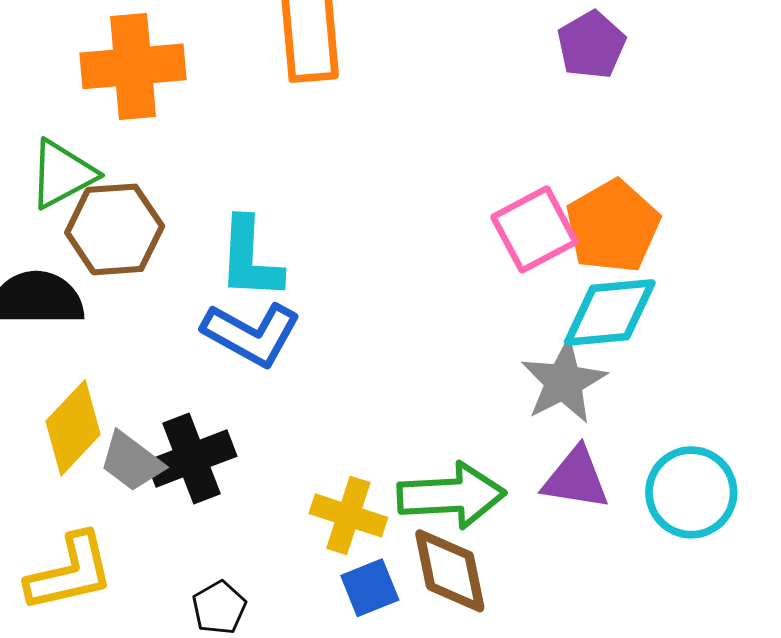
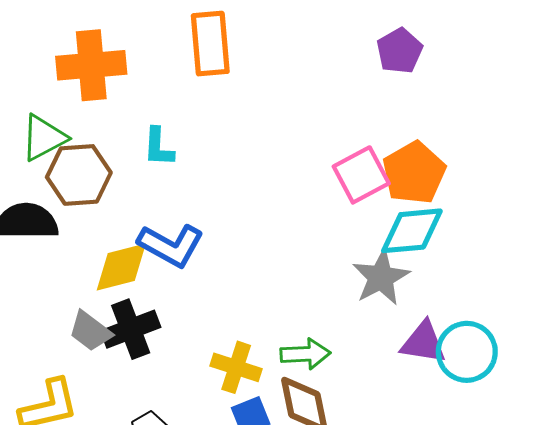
cyan L-shape: (250, 259) -> (159, 147), moved, size x0.7
yellow diamond: (73, 428) -> (121, 267), moved, turned 32
purple triangle: (576, 479) -> (423, 343), moved
green arrow: (451, 495) -> (305, 354), size x0.7

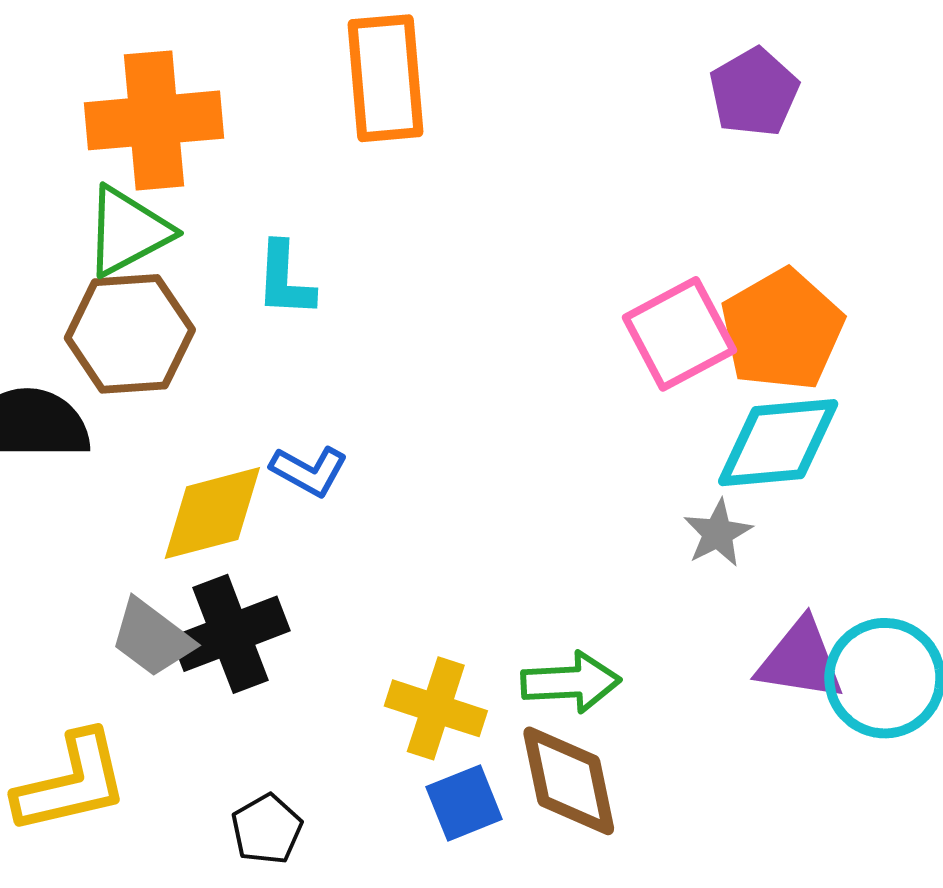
green triangle: (44, 138) -> (128, 231), moved
blue L-shape: (171, 245) -> (309, 471), size x0.6
gray star: (381, 277) -> (718, 533), size x0.6

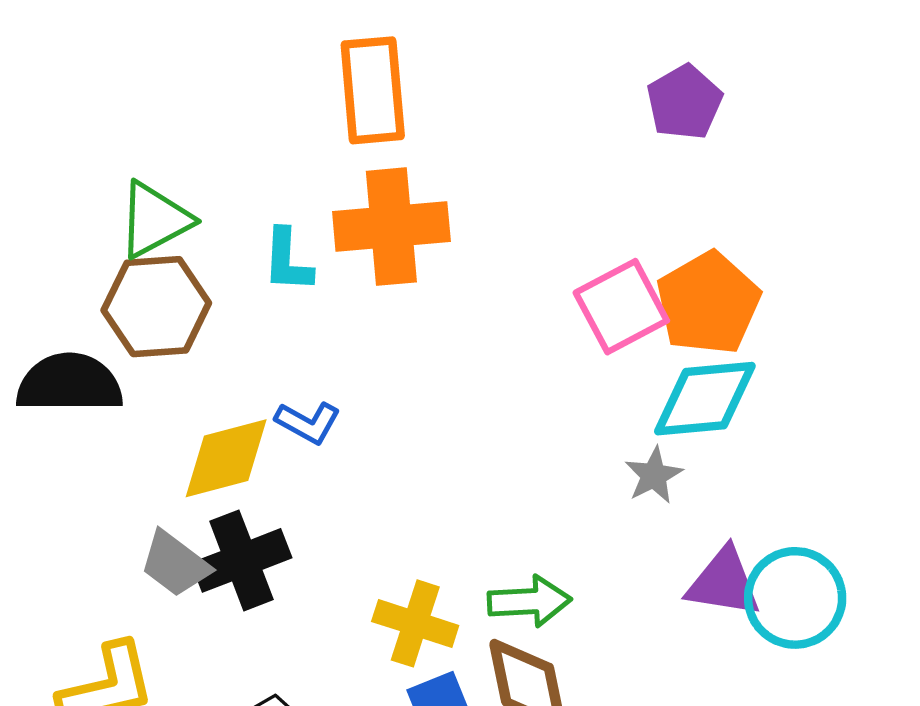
orange cross: (154, 120) -> (391, 227), moved

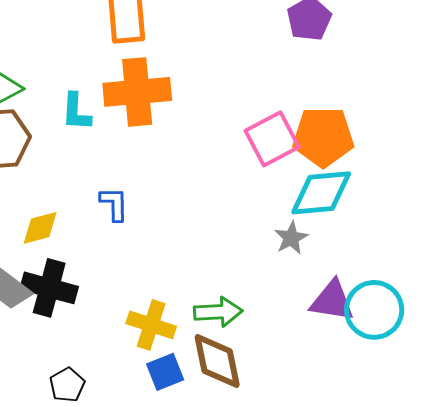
orange pentagon: (708, 303) -> (323, 137), turned 30
blue L-shape: (308, 422) -> (114, 204), moved, turned -120
yellow diamond: (226, 458) -> (40, 228), size x0.7
black cross: (241, 560) -> (49, 288), turned 36

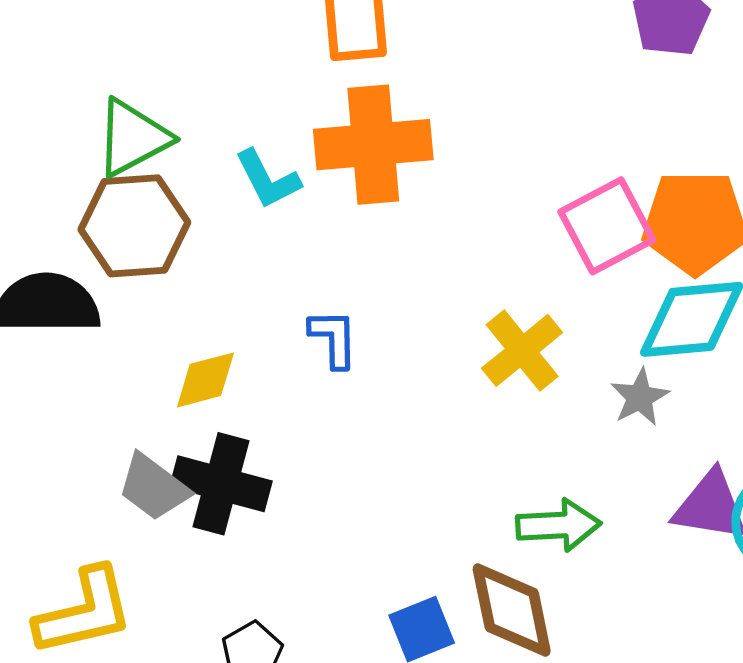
cyan L-shape: (76, 112) -> (268, 179), turned -30
green arrow: (218, 312) -> (558, 525), moved
yellow cross: (151, 325) -> (522, 350), moved, turned 33

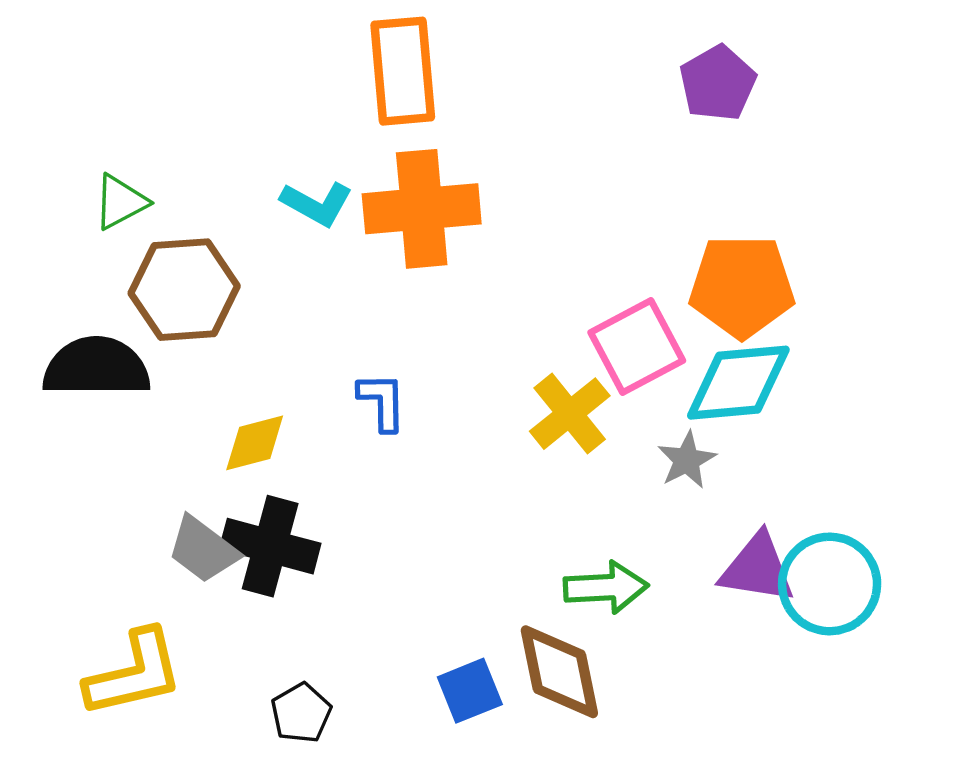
green triangle: (133, 138) -> (120, 202), moved, size x0.7
cyan L-shape: (268, 179) -> (317, 204), moved, turned -34
pink square: (607, 226) -> (637, 346), moved

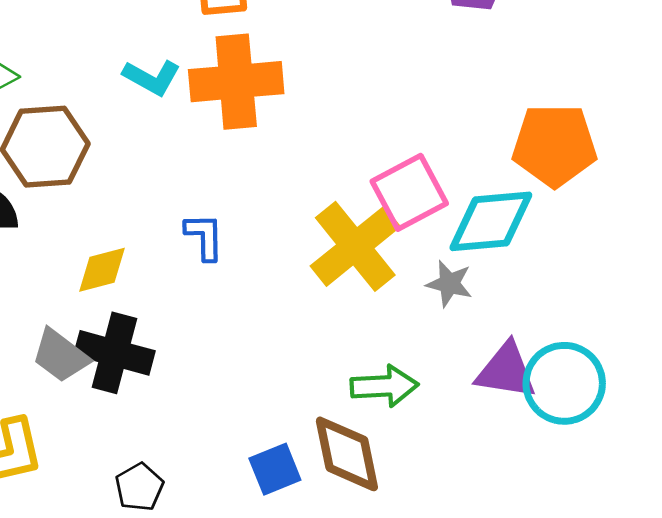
orange pentagon: (742, 286) -> (555, 145), moved
yellow cross: (570, 414) -> (355, 246), size x1.4
gray star: (687, 460) -> (449, 284), turned -30

